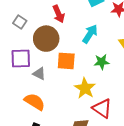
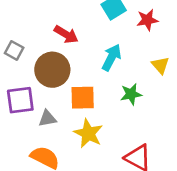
red arrow: (59, 14) -> (66, 34), turned -30
gray triangle: (39, 74) -> (47, 118), turned -32
yellow star: (85, 88) -> (88, 133), moved

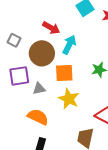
cyan arrow: (111, 57) -> (69, 45), moved

